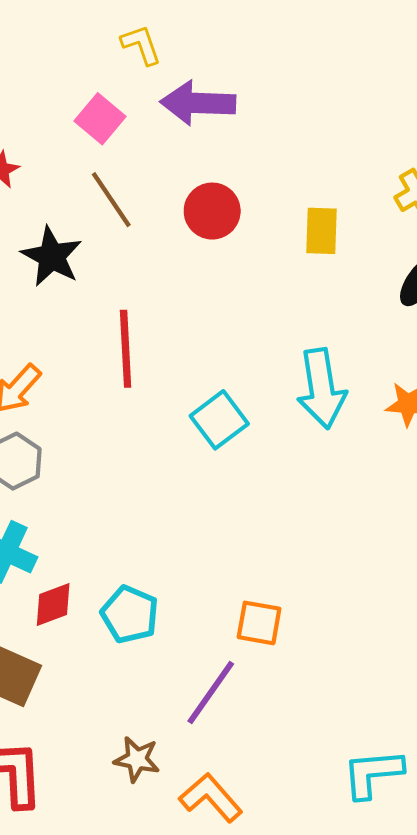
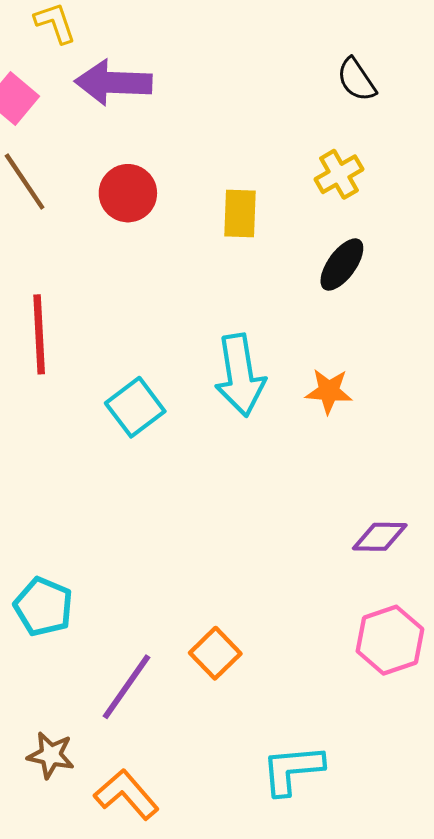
orange square: (259, 623) -> (215, 653), moved, turned 36

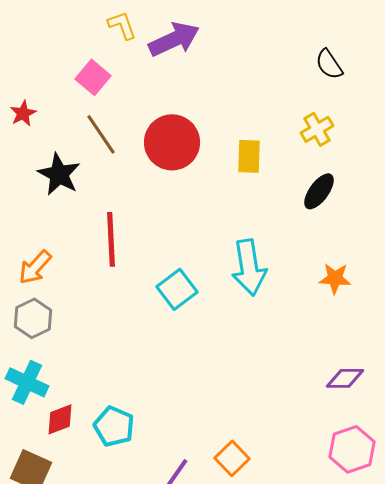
purple arrow: (113, 83) -> (174, 39), moved, turned 153
red circle: (128, 193) -> (172, 142), size x1.4
orange star: (329, 391) -> (335, 278), moved

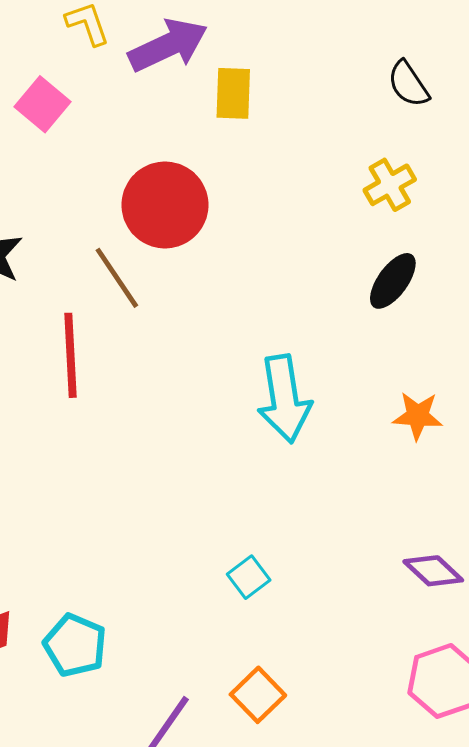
brown line: (101, 134) -> (117, 278), moved
yellow rectangle: (249, 156) -> (233, 93), moved
cyan square: (177, 289) -> (249, 577), moved, size x0.7
purple diamond: (345, 378) -> (433, 571), turned 42

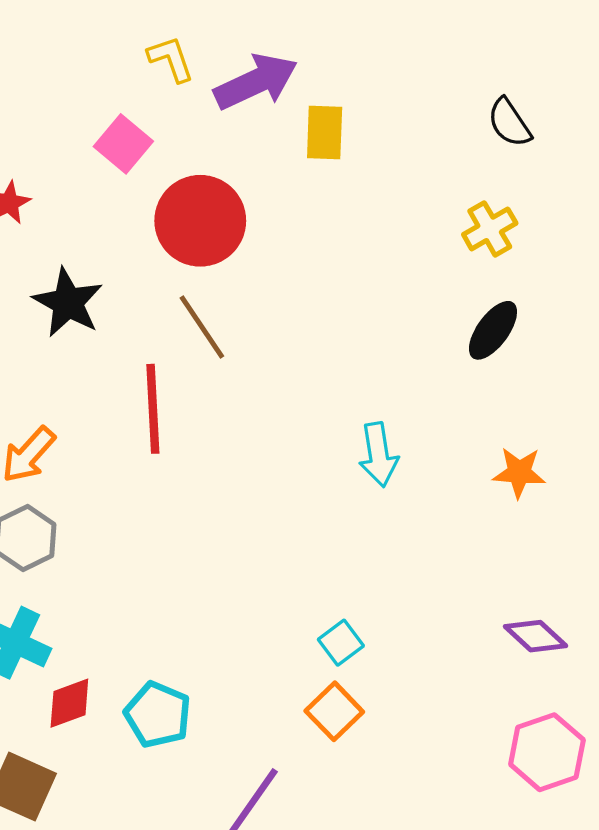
red circle: (165, 205) -> (200, 221), moved
cyan arrow: (284, 399) -> (379, 455), size x0.7
orange square: (258, 695) -> (334, 711), moved

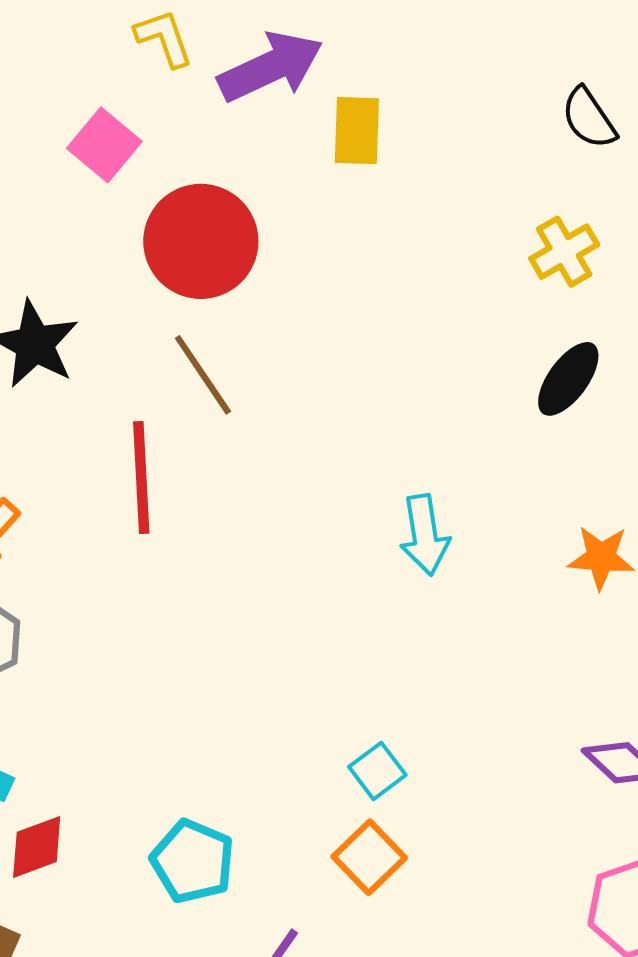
cyan pentagon: (158, 715) -> (193, 861), moved

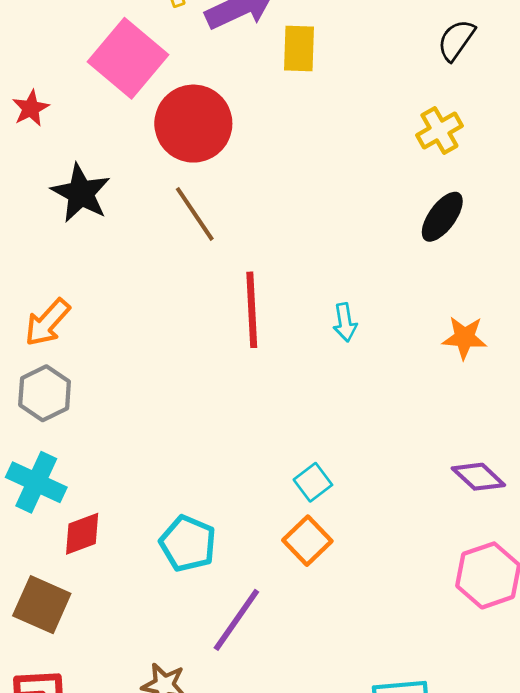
black semicircle: (589, 118) -> (456, 40), turned 69
pink square: (104, 145) -> (128, 58), size x1.6
red line: (141, 477) -> (252, 310), moved
cyan arrow: (425, 535) -> (345, 322), size x0.7

